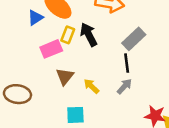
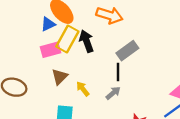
blue triangle: (35, 18) -> (48, 24), moved
yellow rectangle: (68, 35) -> (67, 39), size x1.6

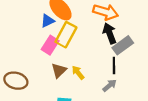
black arrow: (87, 41) -> (110, 33), moved
pink rectangle: (51, 50) -> (50, 45), turned -42
yellow arrow: (83, 89) -> (78, 73), moved

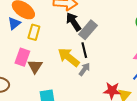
yellow rectangle: (66, 35) -> (34, 32), size x0.7
pink rectangle: (50, 45) -> (22, 57), moved
yellow arrow: (78, 73) -> (69, 57), moved, size x1.6

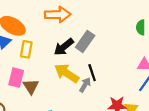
black arrow: (73, 22) -> (64, 47), moved, turned -90
black line: (84, 50) -> (92, 73), moved

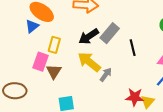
yellow rectangle: (26, 49) -> (54, 45), moved
black line: (92, 73) -> (133, 48), moved

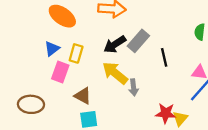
blue triangle: (32, 26) -> (52, 49), moved
brown triangle: (54, 71) -> (83, 96), moved, turned -35
gray arrow: (106, 75) -> (134, 87), turned 136

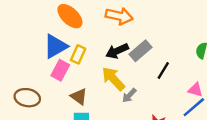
blue triangle: (52, 49) -> (55, 46), size x1.6
black line: (164, 57) -> (163, 70), turned 36
gray arrow: (134, 87) -> (129, 95), turned 42

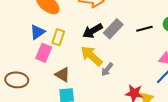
blue triangle: (55, 46) -> (37, 32), size x0.7
black line: (163, 70) -> (144, 29), moved, turned 49

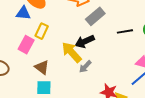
gray rectangle: (113, 29) -> (95, 16), moved
black arrow: (93, 31) -> (85, 41), moved
blue triangle: (37, 32) -> (23, 13), moved, turned 35

